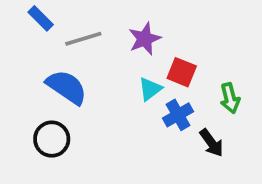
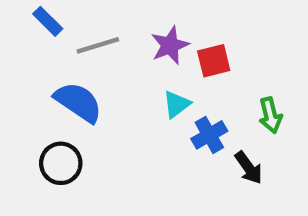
red square: (182, 72) -> (214, 61), moved, turned -36

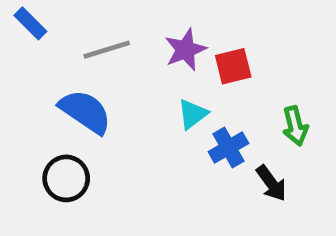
blue rectangle: (48, 21) -> (30, 23), moved

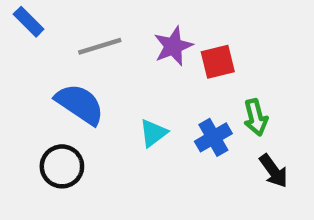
cyan triangle: (193, 114) -> (153, 133), moved
green arrow: (295, 126) -> (256, 117), moved
black arrow: (271, 183) -> (273, 171), moved

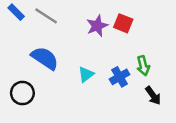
gray line: (100, 46) -> (46, 16), moved, turned 50
red square: (218, 62) -> (123, 23), moved, turned 36
black circle: (62, 166) -> (22, 93), moved

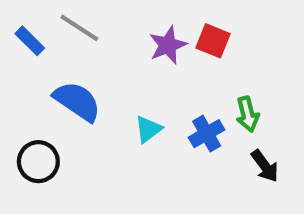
blue rectangle: (16, 12) -> (30, 41), moved

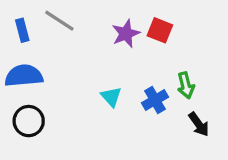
blue rectangle: (30, 41) -> (22, 30), turned 30
blue semicircle: (77, 101) -> (24, 76), moved, turned -39
cyan triangle: (148, 129) -> (111, 97), turned -35

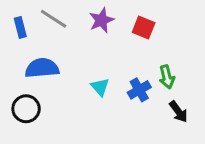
purple star: (126, 34) -> (101, 20), moved
blue semicircle: (24, 76) -> (42, 68), moved

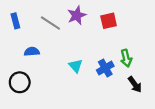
gray line: (54, 19) -> (50, 23), moved
red square: (144, 27) -> (109, 21), turned -35
blue semicircle: (42, 68) -> (32, 52), size x0.6

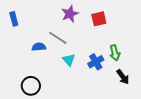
gray line: (50, 23) -> (58, 38), moved
blue semicircle: (32, 52) -> (39, 47), moved
black circle: (20, 82) -> (31, 86), moved

